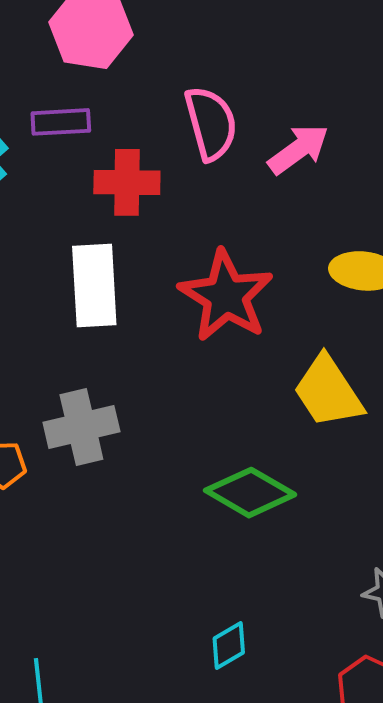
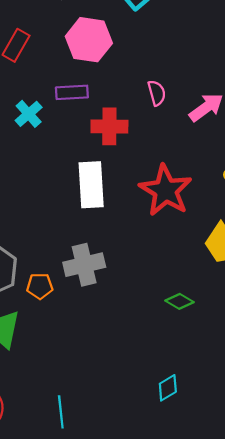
pink semicircle: (211, 123) -> (157, 93), size x0.6
green diamond: (250, 493) -> (180, 301), size x0.6

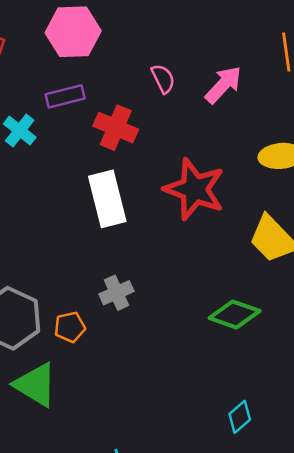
red cross: (109, 126) -> (116, 128), turned 33
gray cross: (84, 265) -> (116, 293), size x0.7
green diamond: (180, 301) -> (235, 314), size x1.5

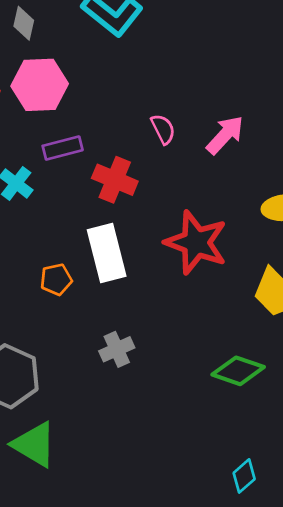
pink hexagon: (73, 32) -> (40, 85), moved
orange pentagon: (70, 327) -> (56, 279), moved

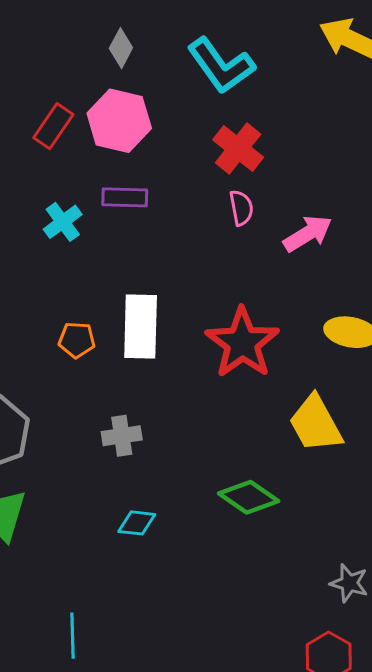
red cross: (115, 180) -> (238, 149), moved
cyan diamond: (244, 476) -> (137, 523), moved, turned 32

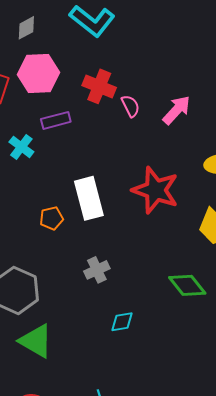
gray diamond: (121, 48) -> (26, 28), turned 50
red cross: (238, 149) -> (99, 86), moved
green diamond: (249, 497) -> (187, 285), turned 33

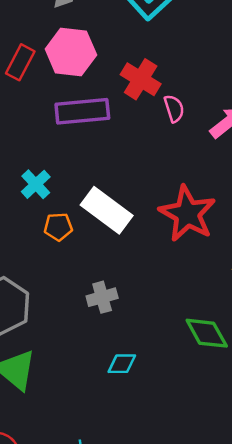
purple rectangle: (56, 120) -> (82, 111), size x1.5
cyan cross: (21, 147) -> (36, 184), moved
white rectangle: (89, 198) -> (107, 210), turned -48

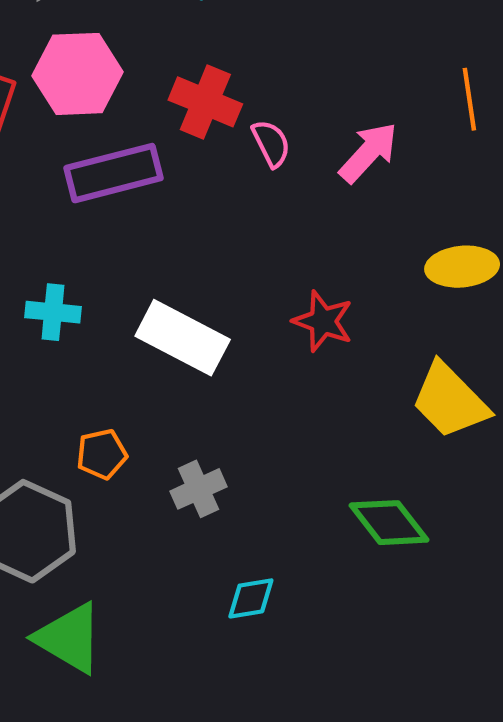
cyan cross: (36, 184) -> (53, 312), turned -32
red star: (187, 214) -> (323, 321), size x0.6
orange pentagon: (58, 227) -> (102, 454), moved

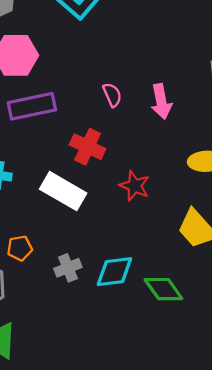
red cross: (205, 102) -> (88, 147), moved
pink arrow: (368, 152) -> (161, 102), turned 124
cyan diamond: (251, 598) -> (114, 272), moved, size x1.5

